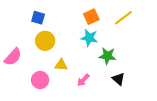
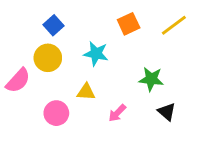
blue square: (38, 18) -> (53, 25), turned 32
cyan star: (89, 38) -> (96, 54), moved
yellow circle: (45, 41) -> (48, 58), moved

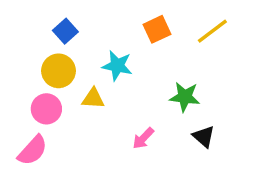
pink semicircle: (18, 81) -> (33, 150), moved
yellow triangle: (86, 92) -> (93, 98), moved
pink circle: (56, 113) -> (46, 109), moved

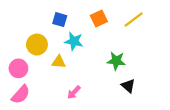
blue square: (65, 31) -> (60, 20), moved, turned -32
pink circle: (46, 109) -> (18, 68), moved
pink arrow: (143, 138) -> (74, 92), moved

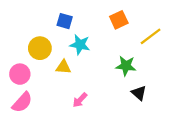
orange square: (99, 18) -> (119, 20), moved
yellow line: (134, 20) -> (151, 36), moved

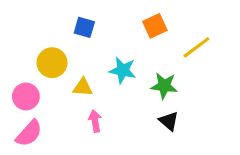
cyan star: (80, 45) -> (123, 70), moved
black triangle: (139, 93) -> (169, 121), moved
pink arrow: (80, 100) -> (95, 121), moved, turned 126

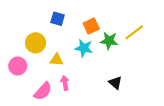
orange square: (155, 26) -> (91, 26), moved
green star: (164, 86) -> (109, 41), moved
pink semicircle: (29, 133) -> (43, 91), moved

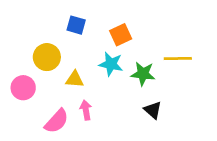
yellow line: (134, 32) -> (178, 58), moved, turned 36
green star: (109, 41) -> (143, 74), moved

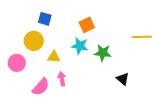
blue square: (76, 25) -> (45, 19), moved
yellow line: (178, 58) -> (142, 37), moved
black triangle: (153, 110) -> (123, 79), moved

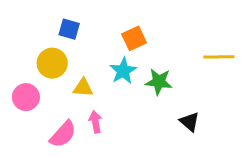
cyan star: (80, 46) -> (123, 71), turned 30

